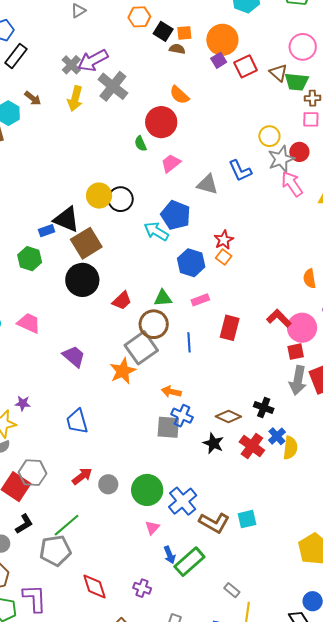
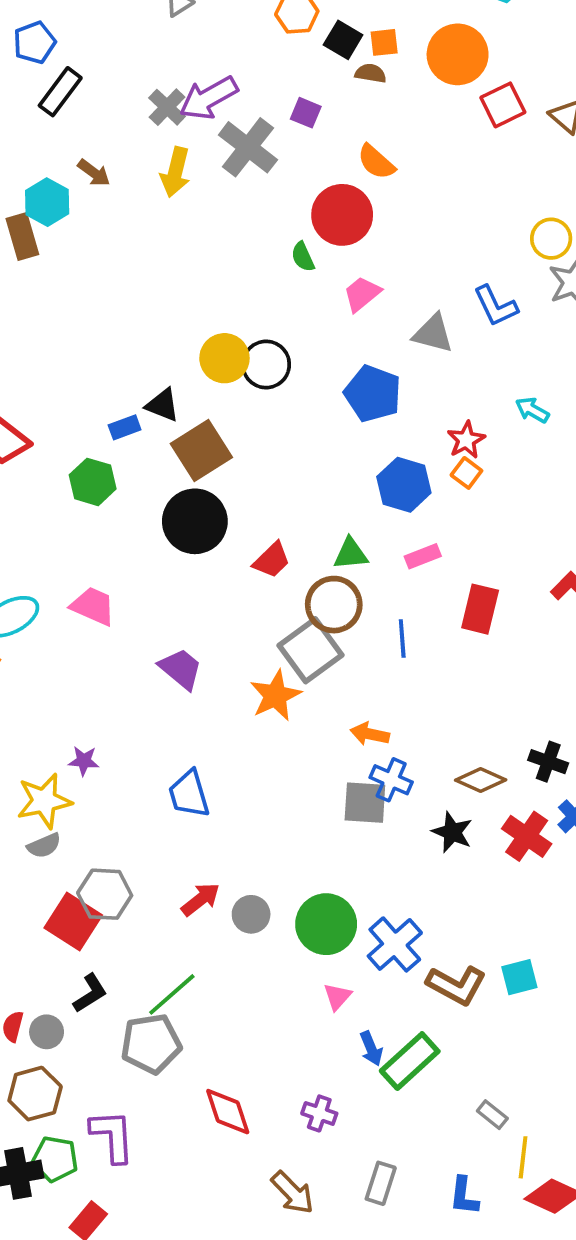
purple square: (219, 60) -> (306, 113), moved, turned -35
black triangle: (66, 219) -> (162, 405), size x0.7
cyan arrow: (156, 231) -> (532, 410), moved, size x0.7

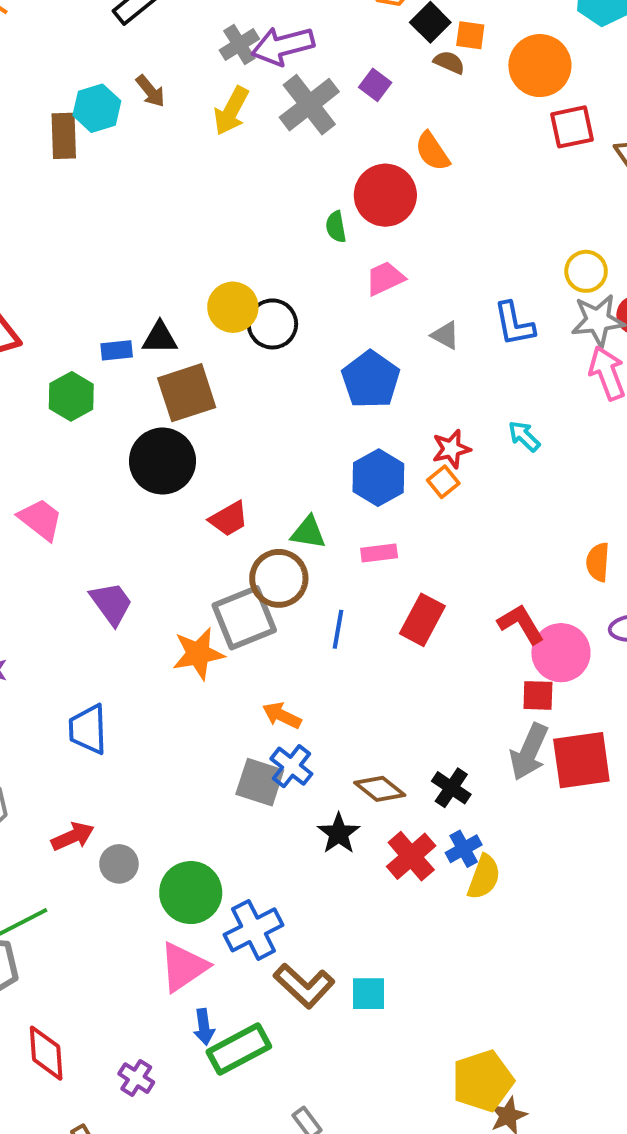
gray triangle: (433, 333) -> (445, 335), size x0.7
black triangle: (162, 405) -> (160, 338), turned -36
pink triangle: (337, 997) -> (184, 967), size x1.8

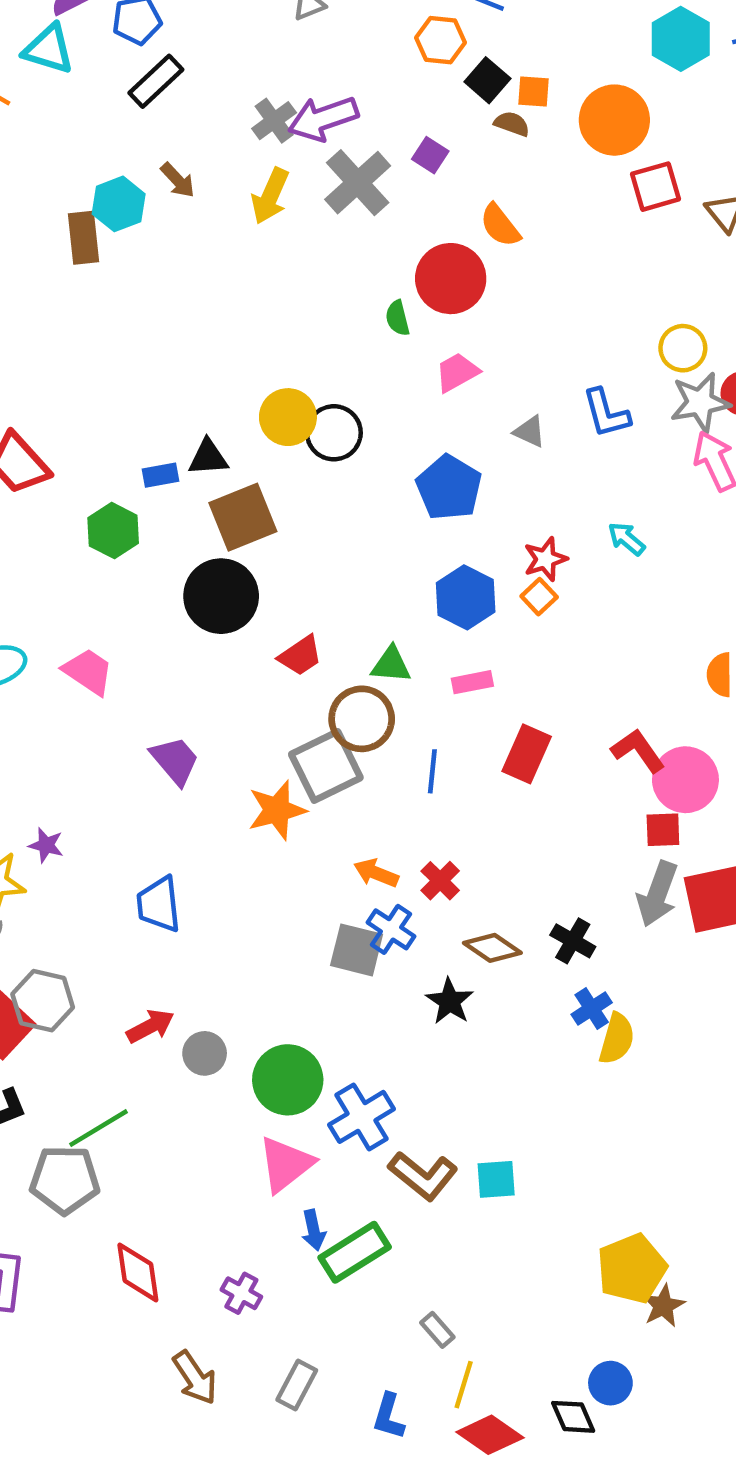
red cross: (411, 856) -> (440, 881), moved, size x0.7

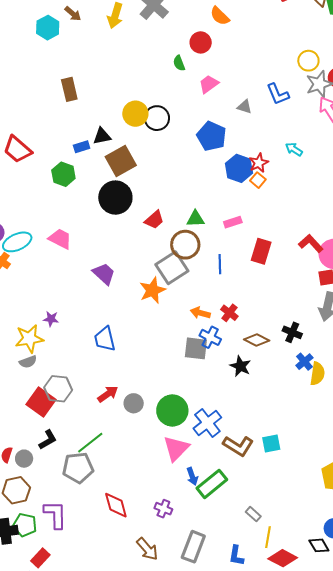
brown rectangle: (84, 238) -> (69, 89), moved
red circle: (451, 279) -> (201, 42), size x0.7
blue hexagon: (466, 597) -> (239, 168), moved
gray rectangle: (297, 1385) -> (193, 547), size x1.4

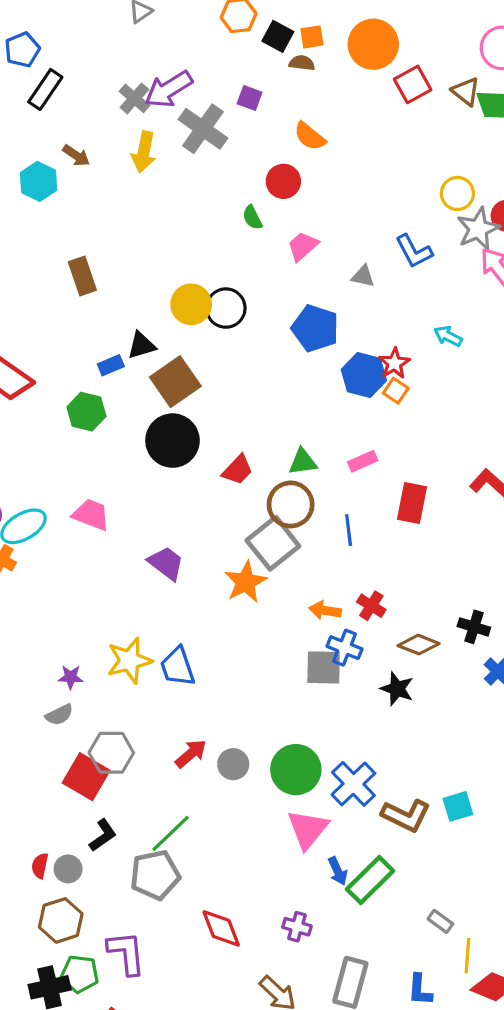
purple star: (51, 319) -> (71, 677), moved
yellow star: (29, 339) -> (129, 660), moved

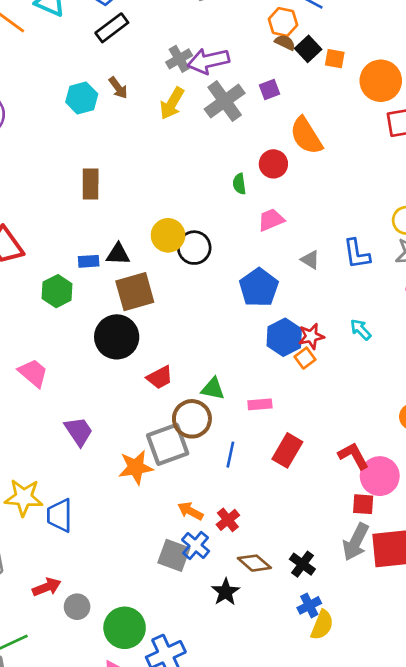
brown semicircle: (302, 63) -> (285, 42), moved
purple square: (250, 98) -> (269, 90), turned 30
orange semicircle: (310, 136) -> (306, 136), size x1.4

